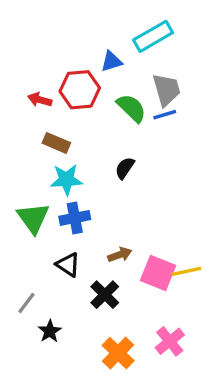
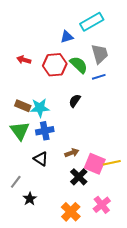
red hexagon: (80, 90) -> (55, 65), moved
blue line: (165, 115) -> (99, 77), moved
brown rectangle: (56, 143) -> (23, 106), moved
black cross: (105, 295) -> (79, 177), moved

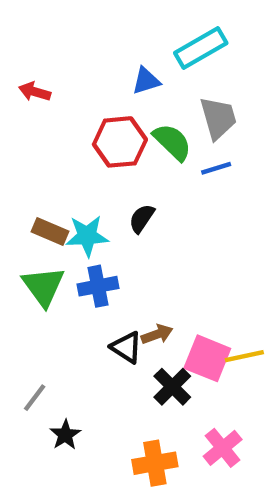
red arrow: (24, 60) -> (35, 92), moved
black semicircle: (75, 101) -> (142, 218), moved
black triangle: (41, 159) -> (126, 347), moved
orange cross: (71, 212) -> (155, 463), turned 36

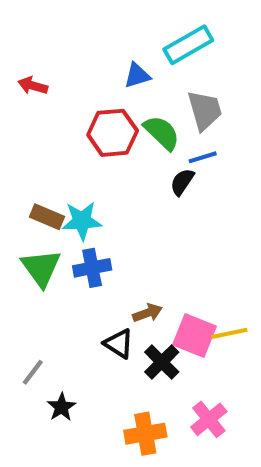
black semicircle: (142, 218) -> (182, 182), moved
black triangle: (126, 347) -> (119, 344), moved

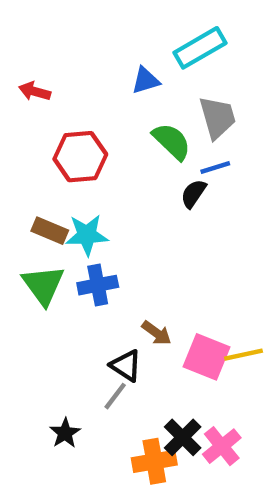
red hexagon: (113, 133) -> (80, 157), moved
brown arrow: (147, 313) -> (156, 333), turned 56
black cross: (162, 362) -> (183, 437), moved
gray line: (33, 372) -> (115, 396), moved

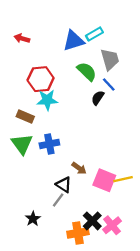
cyan rectangle: (200, 48) -> (94, 34), moved, size x0.7
blue triangle: (146, 80) -> (74, 41), size x1.5
red arrow: (35, 91) -> (22, 38), moved
blue line: (215, 168) -> (109, 85), turned 64
cyan star: (87, 235) -> (47, 100), moved

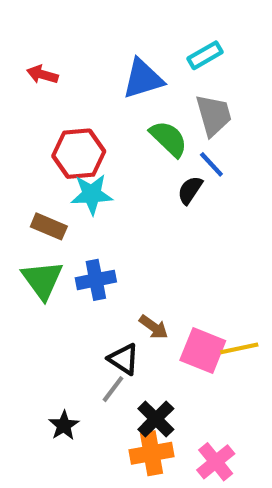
cyan rectangle: (94, 34) -> (205, 55), moved
black cross: (92, 221) -> (156, 419), moved
pink cross: (112, 225) -> (216, 462), moved

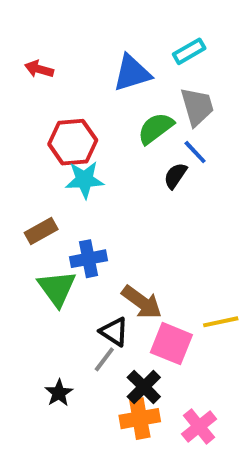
green semicircle: (169, 139) -> (156, 128), turned -81
brown rectangle: (49, 226) -> (41, 231), moved, turned -52
green triangle: (42, 280) -> (57, 288), moved
brown arrow: (154, 327) -> (142, 302), size x1.5
pink square: (203, 351) -> (171, 344), moved

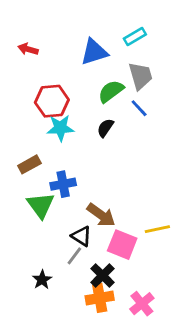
black semicircle: (175, 176) -> (105, 128), moved

